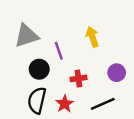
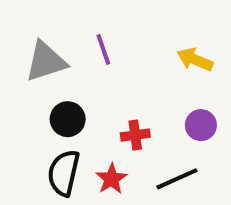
yellow arrow: (92, 37) -> (195, 59), moved, turned -48
purple line: (59, 51) -> (103, 50), moved

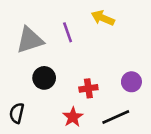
yellow arrow: (195, 59) -> (103, 18), moved
black semicircle: (64, 173) -> (17, 113), moved, size x0.7

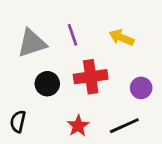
yellow arrow: (103, 18) -> (122, 38), moved
red cross: (88, 88) -> (91, 77), moved, size x1.6

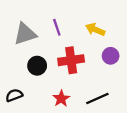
purple circle: (141, 88) -> (111, 56), moved
black semicircle: (18, 122) -> (14, 95), turned 56

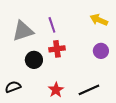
yellow arrow: (95, 29) -> (99, 20), moved
red cross: (71, 60) -> (57, 49), moved, size x0.7

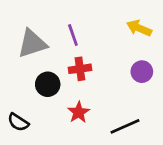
black semicircle: (13, 87) -> (18, 122), turned -126
red star: (56, 90) -> (79, 112), moved

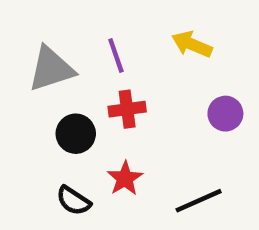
yellow arrow: (139, 28) -> (192, 44), moved
black semicircle: (18, 122) -> (73, 201), moved

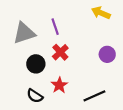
yellow arrow: (192, 44) -> (101, 13), moved
red cross: (127, 109) -> (60, 52), turned -35

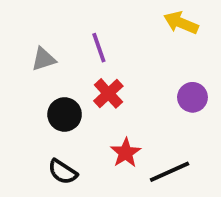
gray triangle: (24, 33) -> (44, 59), size x0.6
red star: (59, 85) -> (126, 153), moved

